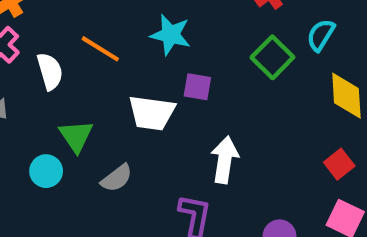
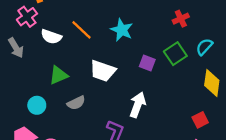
white semicircle: (50, 71) -> (51, 37), turned 114
purple square: (197, 87) -> (147, 63), moved
green triangle: (76, 136) -> (58, 75), turned 30
cyan circle: (46, 171) -> (37, 105), moved

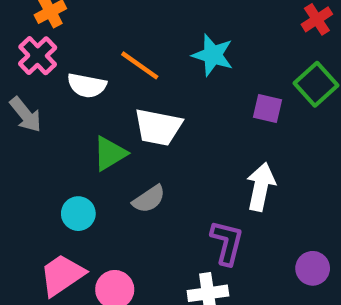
white trapezoid: (103, 71) -> (158, 127), moved

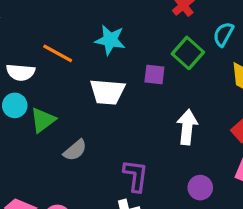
white trapezoid: (158, 127) -> (107, 92), moved
white arrow: (261, 187) -> (187, 127), moved
cyan circle: (78, 214) -> (15, 105), moved

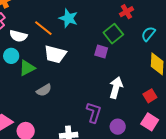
cyan star: (110, 40) -> (68, 18), moved
green square: (188, 53) -> (113, 34), moved
white trapezoid: (107, 92) -> (55, 54), moved
purple L-shape: (136, 176) -> (94, 112), moved

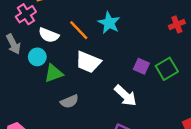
green square: (113, 34) -> (167, 69), moved
white arrow: (116, 88) -> (125, 96), moved, turned 110

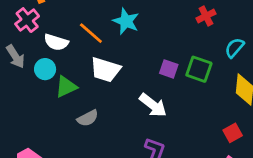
green square: (167, 69) -> (199, 69), turned -35

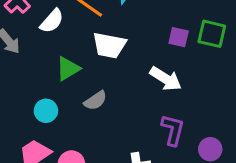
white semicircle: (56, 42) -> (52, 21), turned -60
cyan circle: (45, 69) -> (46, 111), moved

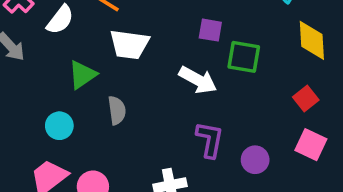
green square: (212, 34) -> (244, 57), moved
gray semicircle: (95, 101) -> (117, 110), turned -60

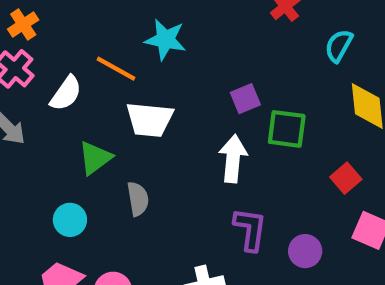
purple square: (210, 30) -> (245, 99), turned -30
white arrow: (198, 80) -> (233, 159), turned -111
red square: (306, 99) -> (346, 178), moved

